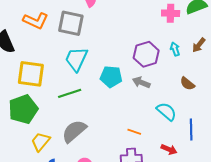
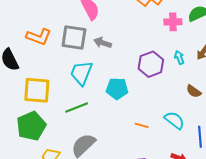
gray arrow: (141, 82) -> (103, 43), moved
orange line: (134, 132) -> (142, 125), moved

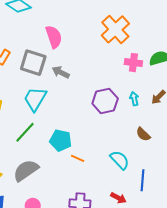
cyan pentagon: (117, 89) -> (61, 140), moved
green line: (77, 108) -> (25, 132), turned -35
orange line: (142, 125) -> (78, 158), moved

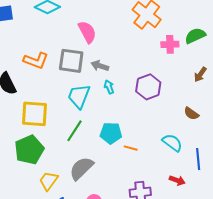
cyan arrow: (134, 99) -> (109, 87), moved

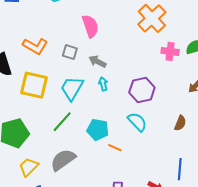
gray square: (71, 61) -> (70, 52), size x0.6
yellow square: (34, 114) -> (34, 85), moved
brown semicircle: (191, 114) -> (180, 123), turned -112
cyan semicircle: (172, 143) -> (137, 122), moved

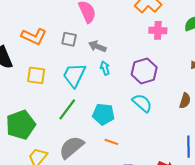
pink cross: (170, 51) -> (158, 30), moved
yellow square: (34, 85) -> (36, 75), size x0.7
orange line: (115, 148) -> (111, 142), moved

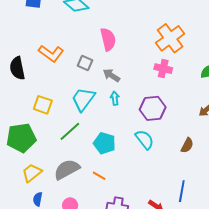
pink cross: (158, 30) -> (163, 69), moved
yellow square: (36, 75) -> (43, 105), moved
orange line: (111, 142) -> (99, 176), moved

